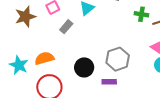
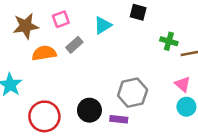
orange semicircle: (44, 58) -> (44, 53), moved
black circle: (84, 67) -> (89, 110), moved

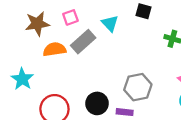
cyan triangle: (103, 25) -> (110, 23), turned -42
gray rectangle: (74, 45) -> (83, 42), size x1.5

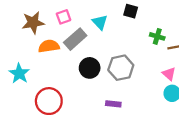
gray hexagon: (138, 87) -> (121, 68), moved
black circle: (97, 103) -> (90, 68), moved

